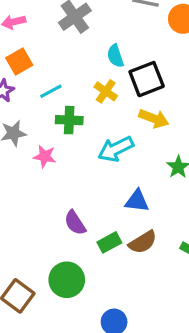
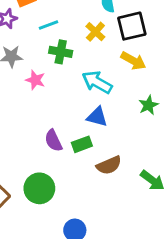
cyan arrow: (116, 149) -> (97, 82), turned 48
blue triangle: (137, 201) -> (97, 117), moved
green rectangle: (109, 242) -> (82, 144), moved

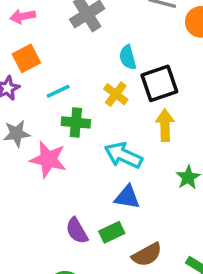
yellow arrow: (133, 61) -> (165, 125), turned -115
pink star: (35, 80) -> (48, 159), size x1.5

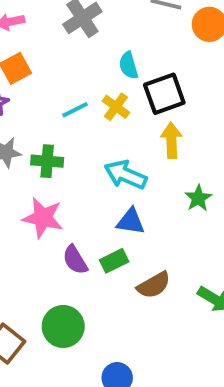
cyan line: (58, 91) -> (75, 110), moved
green cross: (76, 122) -> (47, 161), moved
pink star: (48, 159) -> (43, 218), moved

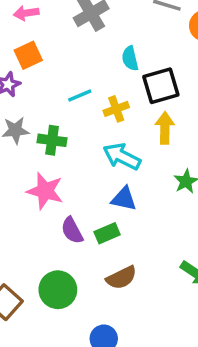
yellow cross: (116, 107) -> (116, 109), moved, turned 30
brown semicircle: (154, 285) -> (121, 278), moved

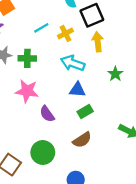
green rectangle: (107, 233) -> (85, 111), moved

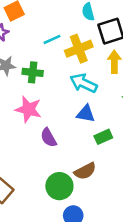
yellow cross: (65, 33) -> (79, 49), size x1.5
green rectangle: (85, 111) -> (103, 137), moved
green circle: (43, 153) -> (59, 186), moved

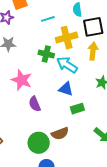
cyan line: (52, 39) -> (48, 19), moved
green cross: (33, 72) -> (46, 54), moved

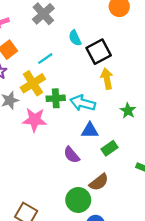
yellow cross: (67, 38) -> (33, 83), moved
pink star: (22, 80) -> (35, 120), moved
purple semicircle: (35, 104) -> (72, 155), moved

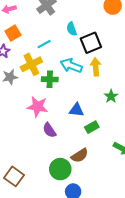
cyan arrow: (83, 103) -> (71, 66), moved
pink star: (35, 120) -> (37, 107), moved
purple semicircle: (72, 155) -> (49, 130), moved

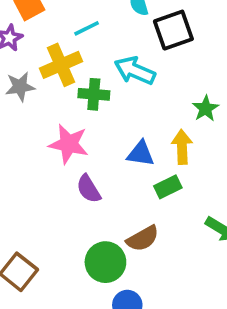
yellow arrow: (96, 67) -> (182, 147), moved
green star: (111, 96) -> (206, 109), moved

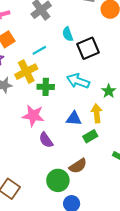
cyan arrow: (135, 71) -> (78, 81), moved

